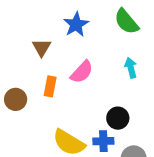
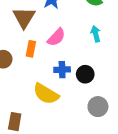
brown triangle: (41, 48) -> (24, 18), size x1.5
blue cross: (103, 141) -> (62, 70), moved

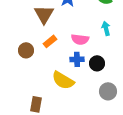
pink semicircle: (56, 37) -> (80, 39), moved, turned 54
orange rectangle: (31, 49) -> (50, 41), turned 40

